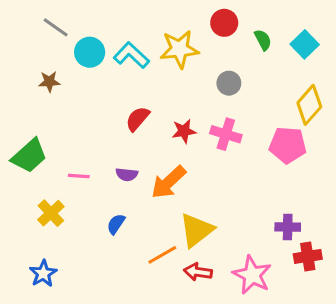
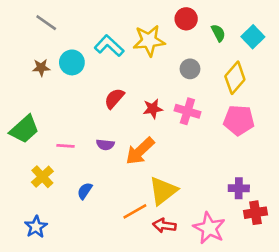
cyan circle: (90, 52) -> (72, 62), moved
yellow diamond: (309, 105) -> (235, 78), moved
blue semicircle: (116, 224) -> (85, 191), moved

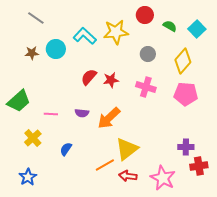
green semicircle: (218, 33) -> (170, 26), turned -32
red star: (153, 109) -> (111, 80), moved

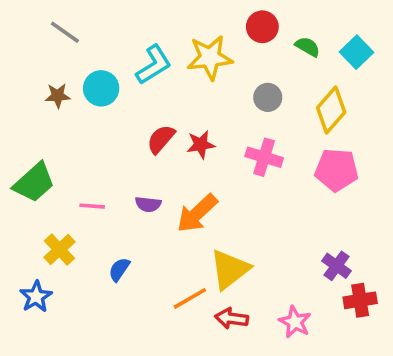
cyan L-shape: (85, 36) -> (154, 65), turned 105
purple cross: (186, 147) -> (337, 266), turned 35
blue star: (28, 177) -> (36, 297), moved
pink star: (163, 178) -> (295, 322), size x0.7

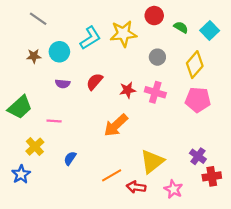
red star: (201, 144) -> (128, 90), moved
purple semicircle: (148, 204) -> (63, 84), moved
yellow triangle: (230, 269) -> (152, 162), moved

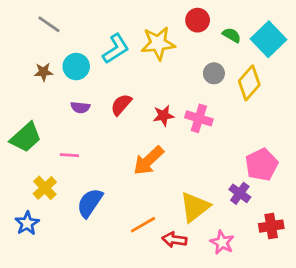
cyan square: (210, 30) -> (268, 39), size x1.4
gray circle: (157, 57) -> (214, 73), moved
pink pentagon: (198, 100) -> (262, 165), moved, turned -30
purple cross: (198, 156) -> (240, 193), moved
blue semicircle: (70, 158) -> (90, 203), size x1.6

